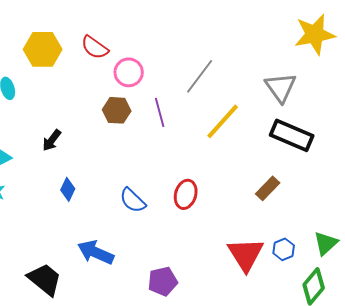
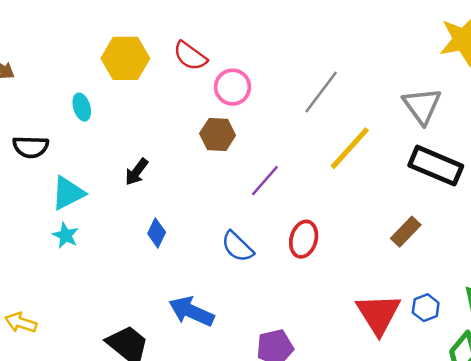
purple line: (160, 112) -> (265, 181), moved, turned 56

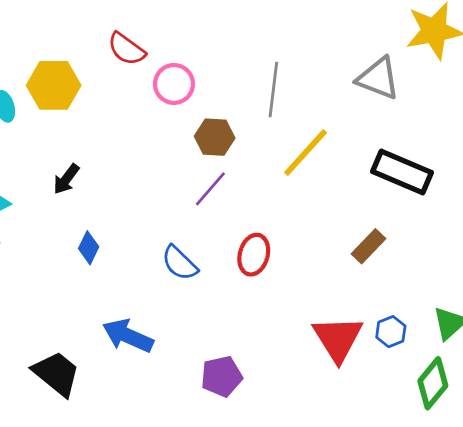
yellow hexagon: (125, 58) -> (54, 85), moved
gray line: (321, 92) -> (273, 90), turned -30
gray triangle: (422, 106) -> (378, 78), moved, turned -33
brown hexagon: (218, 134) -> (215, 137), moved

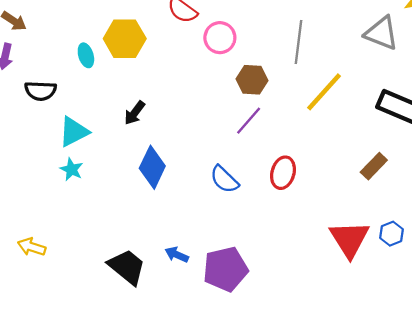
blue diamond: (89, 248) -> (152, 167), size x1.6
blue arrow: (128, 336) -> (177, 255), moved, size x0.6
purple pentagon: (222, 376) -> (225, 269), moved, size x1.4

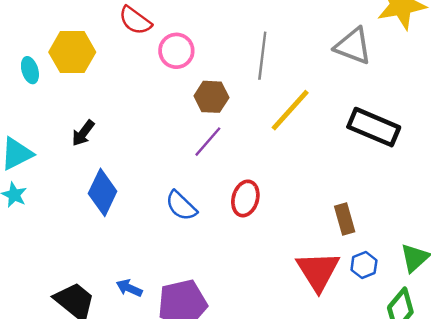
brown rectangle: (374, 166) -> (345, 219), moved, turned -60

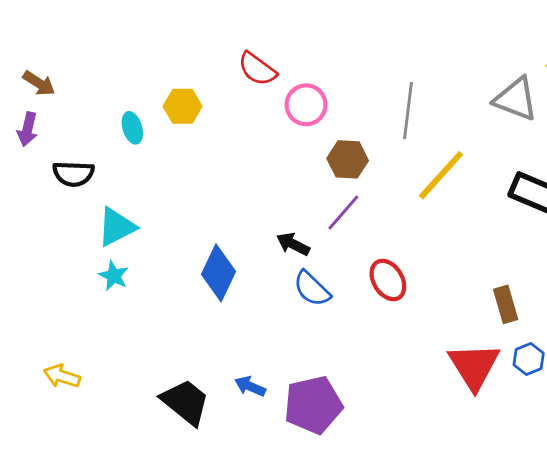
yellow hexagon: (72, 52) -> (183, 106), size x0.7
black arrow: (83, 133) -> (293, 244), moved, turned 80
red ellipse: (245, 198) -> (388, 280), turned -48

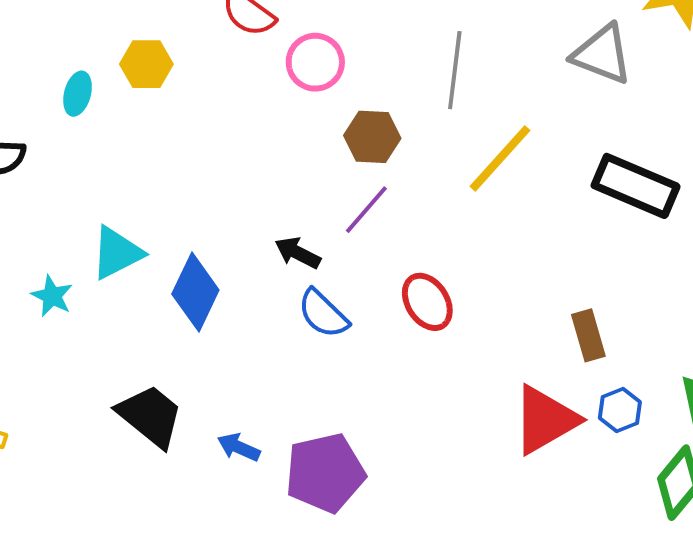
cyan ellipse: (132, 128) -> (78, 94), turned 32
cyan triangle: (117, 227) -> (117, 253), moved
red triangle: (474, 366) -> (545, 420), turned 32
black trapezoid: (185, 402) -> (150, 416), moved

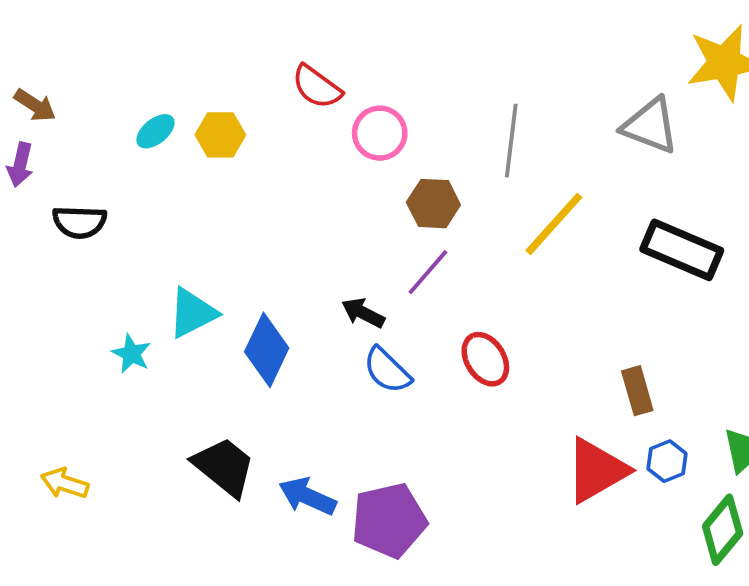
cyan ellipse: (78, 94) -> (155, 131), moved, turned 36
blue arrow: (239, 447) -> (307, 496), size x1.4

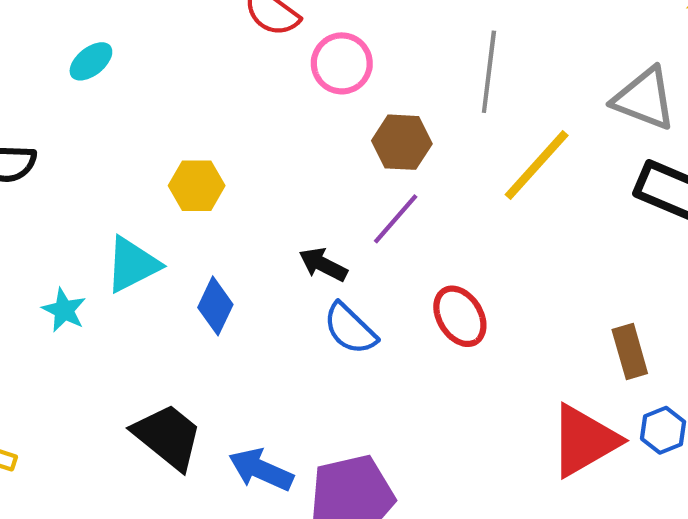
gray triangle: (650, 126) -> (644, 99), moved
yellow hexagon: (220, 135) -> (197, 186), moved
blue diamond: (267, 350) -> (215, 306), size x0.7

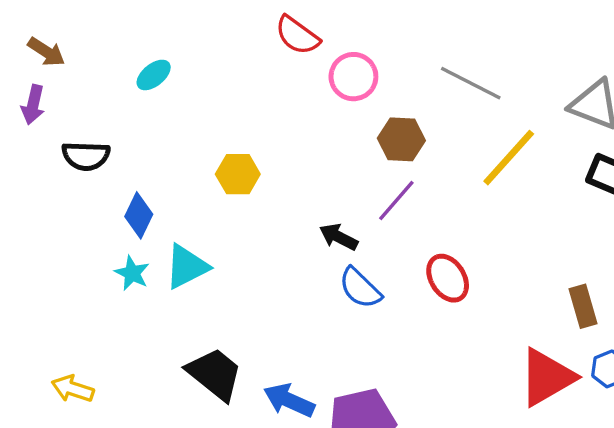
gray line: (489, 72) -> (471, 83), turned -70
cyan triangle: (132, 264) -> (187, 267), moved
blue diamond: (215, 306) -> (139, 215), moved

